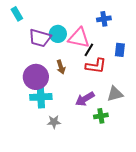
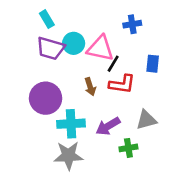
cyan rectangle: (17, 14) -> (47, 19), moved
brown arrow: (61, 67) -> (90, 87), moved
cyan cross: (41, 97) -> (71, 124), moved
gray star: (54, 122) -> (68, 156), size x1.6

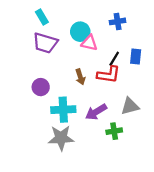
cyan circle: (74, 43) -> (80, 32), moved
pink triangle: (100, 48) -> (89, 43), size x0.7
black line: (113, 64) -> (114, 59), moved
purple circle: (46, 98) -> (41, 87), size x0.6

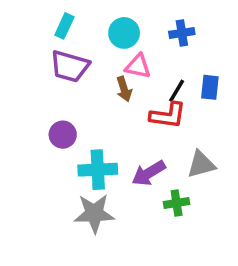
cyan rectangle: (42, 17) -> (64, 26), turned 56
cyan circle: (80, 32) -> (124, 33), moved
brown arrow: (80, 77) -> (124, 89), moved

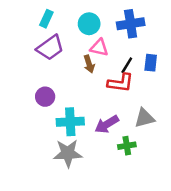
blue cross: (182, 33) -> (131, 24), size x1.5
purple trapezoid: (70, 66) -> (50, 48), turned -52

